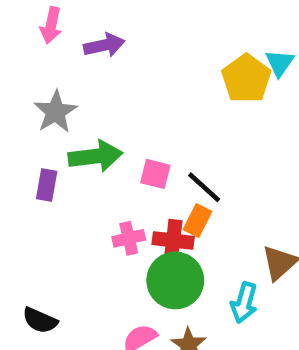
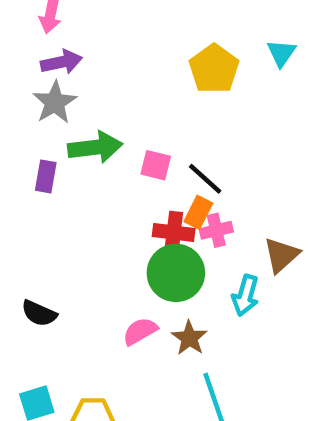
purple arrow: (104, 45) -> (61, 62), moved
yellow pentagon: (246, 79) -> (214, 69), moved
pink cross: (129, 238) -> (216, 230), moved

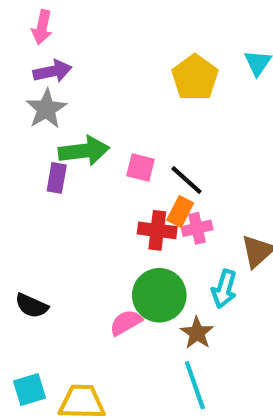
purple rectangle: (46, 176) -> (57, 178), moved
green circle: (176, 273) -> (159, 295), moved
brown star: (189, 338) -> (197, 333), moved

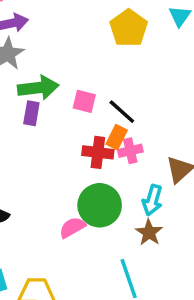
purple rectangle: (57, 178) -> (31, 113), moved
brown star: (197, 333) -> (149, 233), moved

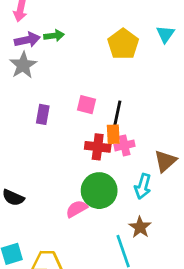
green arrow: (38, 88) -> (54, 36), moved, size x0.6
black line: (122, 112) -> (117, 113), turned 60
orange rectangle: (117, 137) -> (113, 134), turned -30
brown star: (149, 233) -> (140, 227), moved

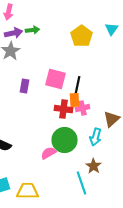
pink square: (86, 105) -> (56, 79), size x1.5

